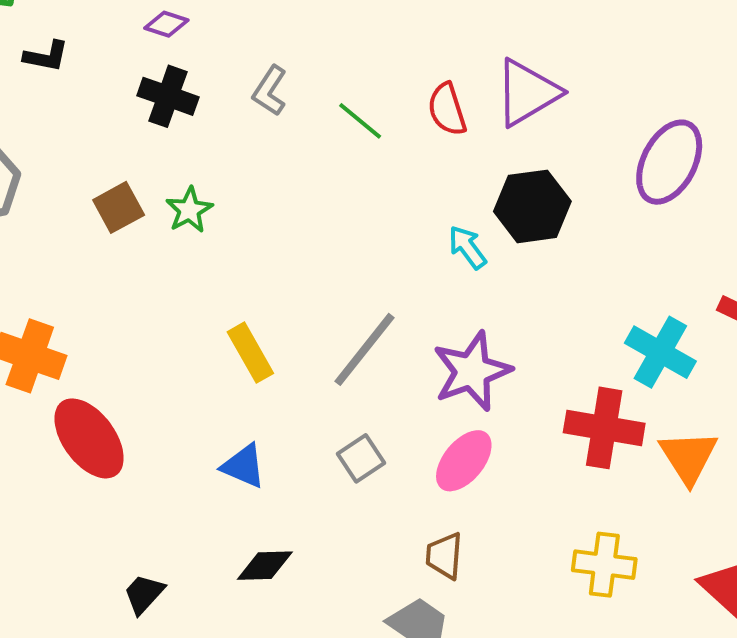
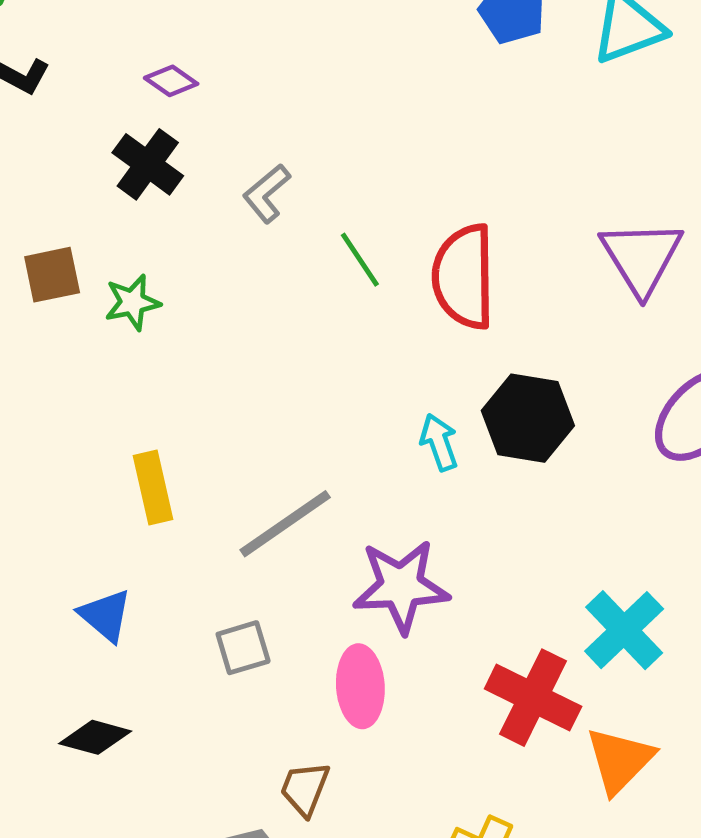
purple triangle: (527, 93) -> (641, 257), moved, turned -48
red semicircle: (447, 109) -> (464, 277), size x1.6
pink ellipse: (464, 461) -> (360, 686), turned -60

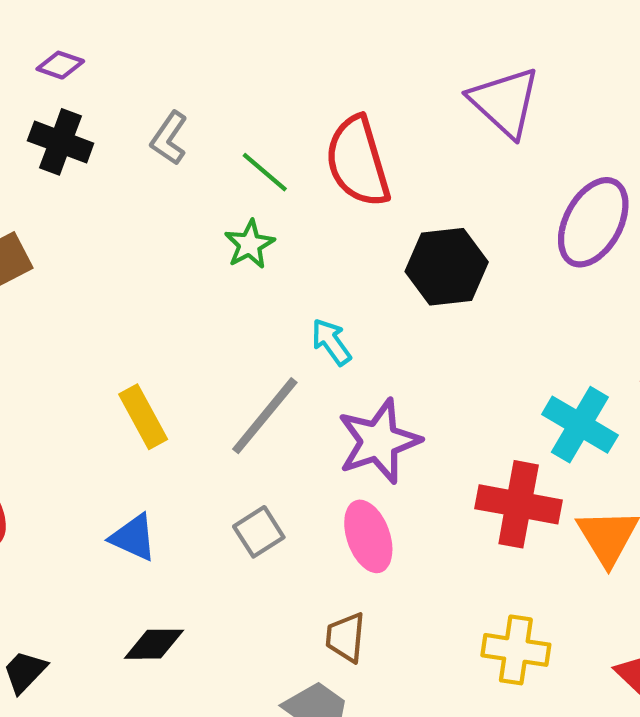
green star: (132, 302) -> (250, 244), moved
cyan arrow: (439, 442) -> (331, 342), moved

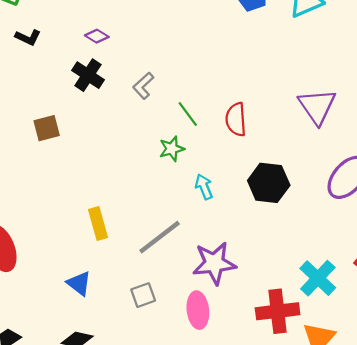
red semicircle: (358, 162) -> (236, 119), size x0.7
cyan arrow: (331, 342) -> (204, 187), moved
red cross: (519, 504) -> (278, 311), turned -30

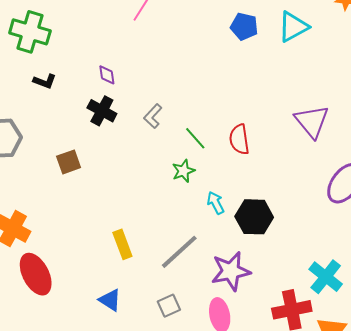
purple diamond: (97, 36) -> (107, 75), turned 55
black hexagon: (269, 183) -> (254, 217), moved

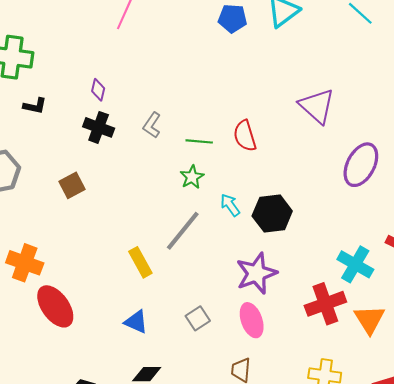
purple diamond: (107, 75) -> (98, 90), turned 30
green line: (195, 138) -> (199, 141), turned -35
gray line: (179, 252) -> (183, 231), moved

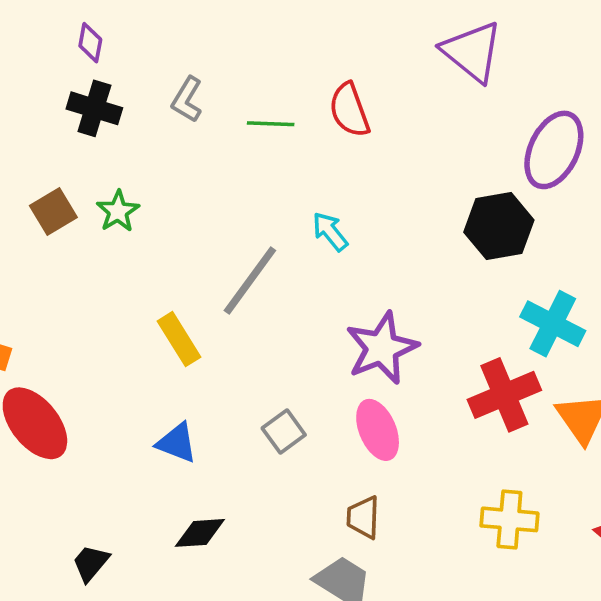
green star: (192, 177) -> (118, 211), moved
black hexagon: (272, 213) -> (499, 226), moved

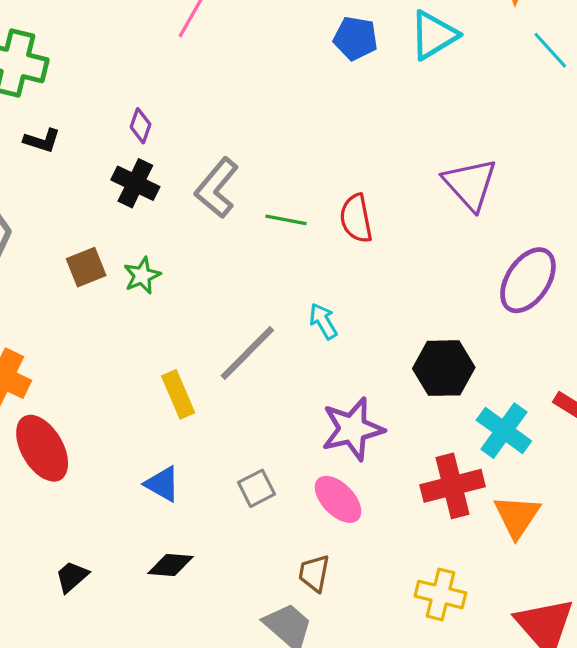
gray L-shape: (187, 100) -> (217, 188), size x1.5
black hexagon: (499, 226) -> (444, 368), moved
pink ellipse: (378, 430) -> (338, 499), turned -30

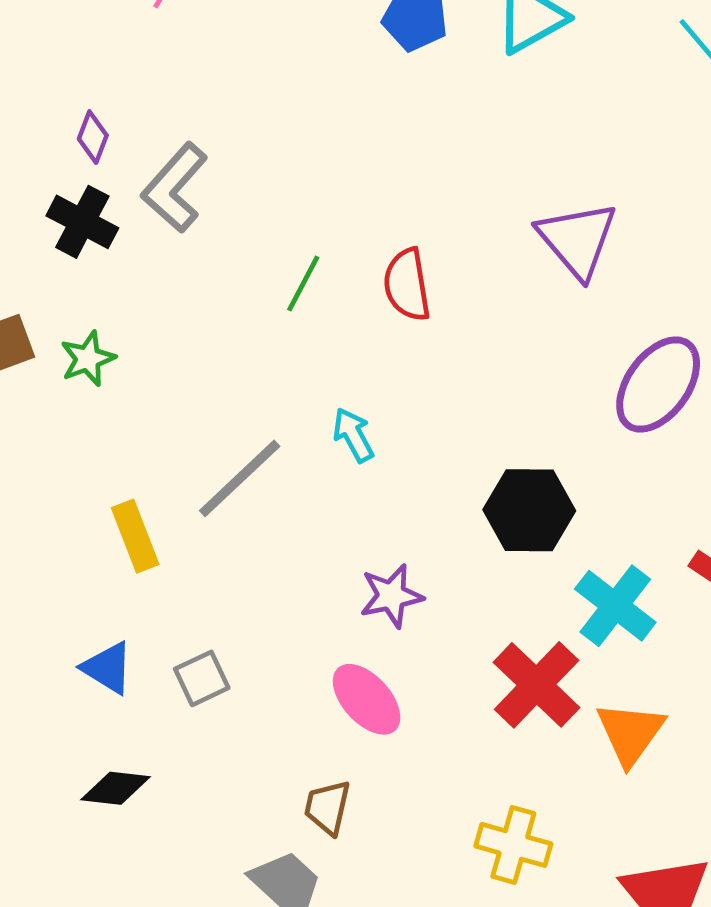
gray L-shape: (217, 188) -> (175, 188), moved
green line: (286, 220) -> (303, 283), turned -75
purple star: (353, 429) -> (391, 596), size x0.7
red cross: (453, 486) -> (537, 685), turned -34
gray square: (257, 488) -> (202, 678), moved

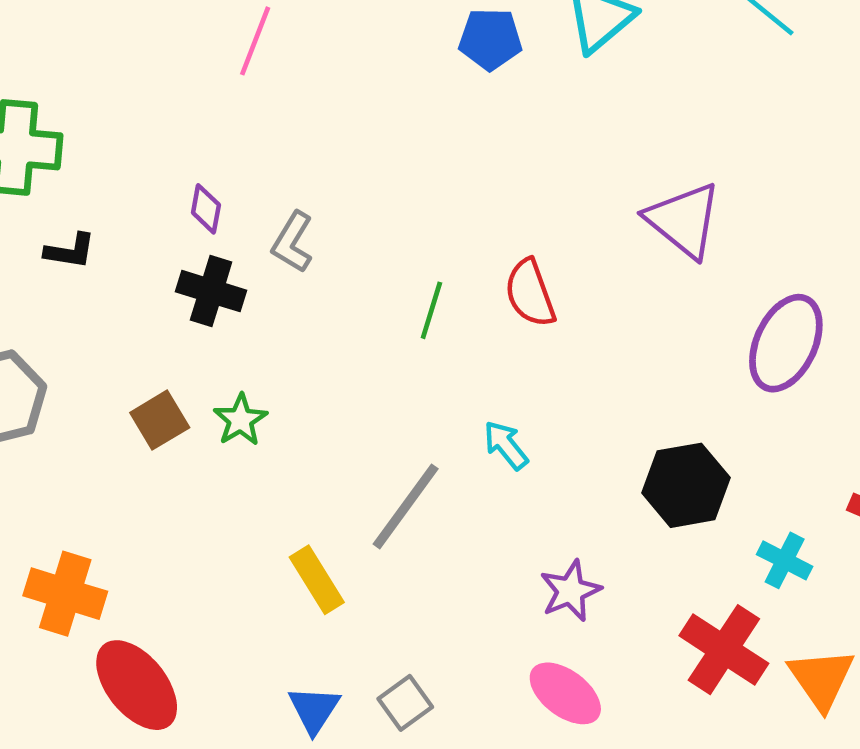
gray L-shape: (175, 188) -> (293, 242), size x0.7
cyan cross: (615, 606) -> (785, 560), size x0.7
blue triangle: (108, 668) -> (314, 710), turned 42

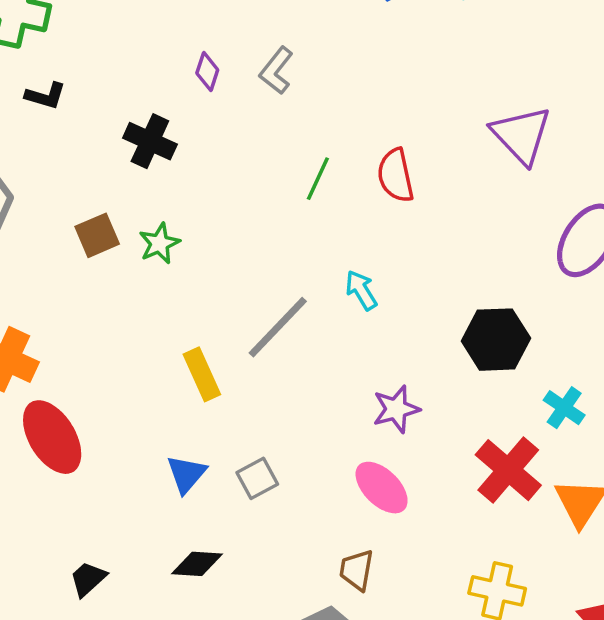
purple diamond: (206, 209) -> (207, 72), moved
gray L-shape: (293, 242) -> (276, 71), moved

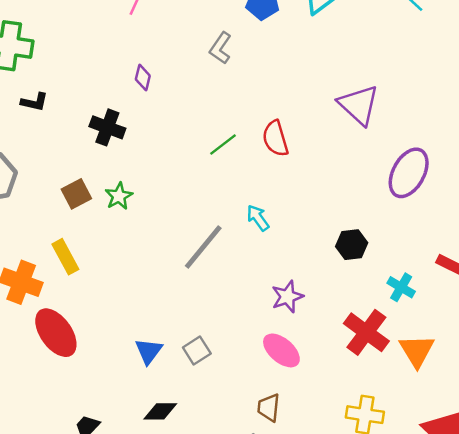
gray L-shape: (276, 71) -> (220, 48), moved
green line: (318, 179) -> (223, 144), turned 32
black hexagon: (496, 340) -> (352, 245), size x0.7
yellow rectangle: (202, 374) -> (65, 257), moved

